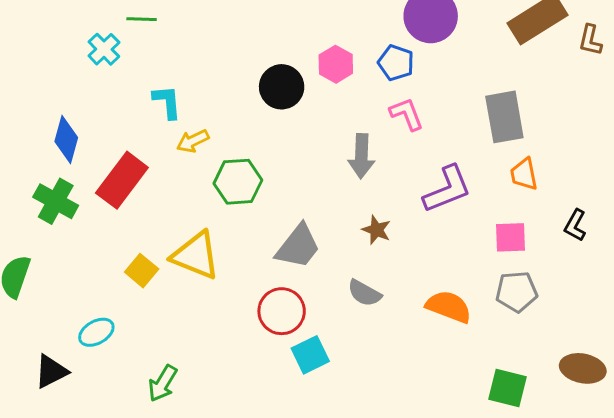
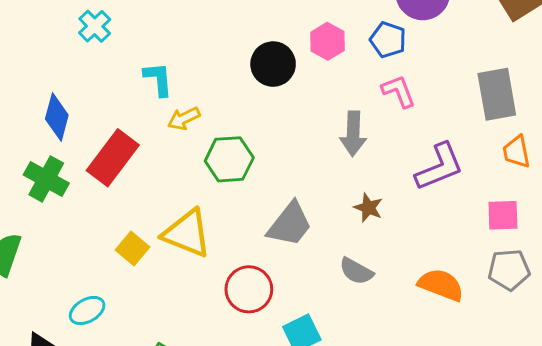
red circle: (282, 311) -> (249, 289), moved

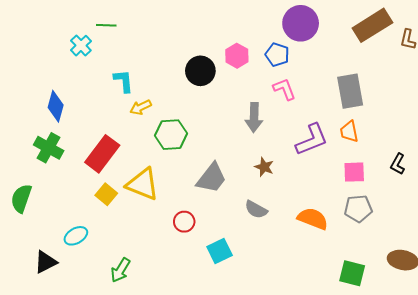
orange trapezoid: (517, 152) -> (349, 132), moved
red rectangle: (113, 158) -> (102, 154), moved
red circle: (249, 289) -> (184, 222), size x0.7

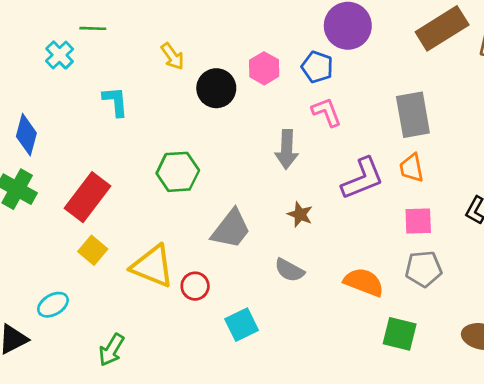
yellow arrow: (141, 107) -> (172, 56), moved, turned -100
yellow triangle: (143, 184) -> (153, 266), moved
green square: (352, 273) -> (400, 334), moved

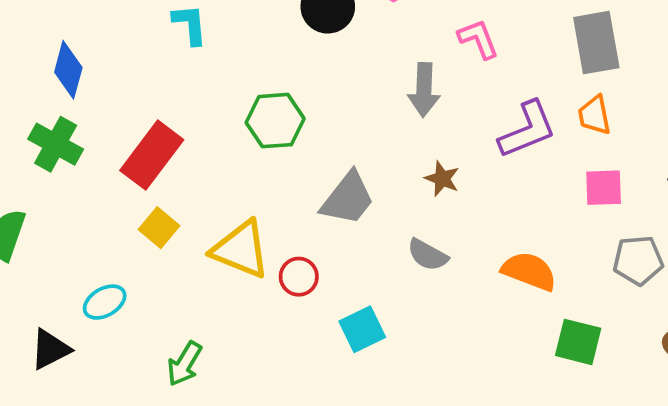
gray pentagon: (424, 269) -> (638, 260), moved

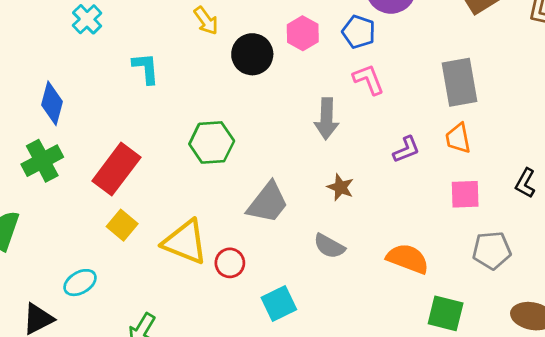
purple L-shape: (527, 130) -> (406, 149), size x0.6
green cross: (56, 144) -> (42, 161), turned 33

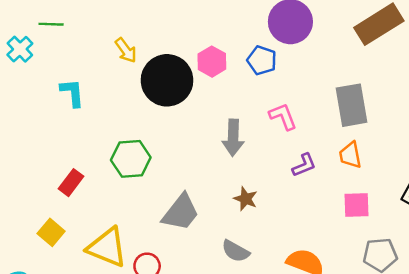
black circle: (252, 54) -> (167, 80), size x1.4
pink L-shape: (368, 79) -> (283, 116), moved
red rectangle: (116, 169) -> (71, 183), moved, size x0.6

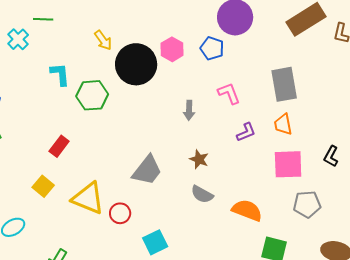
gray arrow: (233, 138) -> (189, 110), size x0.7
green hexagon: (131, 159) -> (92, 95), moved
pink square: (356, 205) -> (288, 164), size x1.4
gray semicircle: (236, 251) -> (202, 194), moved

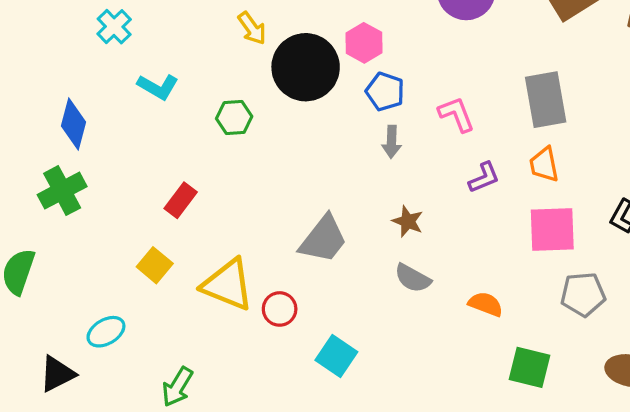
blue pentagon: (212, 48) -> (385, 92), moved
cyan L-shape: (60, 74) -> (158, 87), moved, turned 125
green hexagon: (92, 95) -> (234, 118), size x0.7
orange semicircle: (247, 210) -> (486, 304), size x0.7
cyan square: (155, 242) -> (336, 356), turned -30

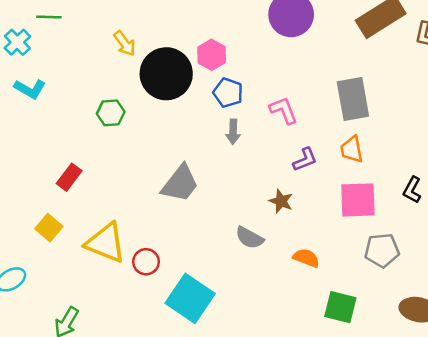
cyan L-shape: (158, 87) -> (30, 89), moved
brown star: (408, 221) -> (281, 201), moved
gray trapezoid: (323, 239) -> (180, 184), moved
cyan square: (336, 356) -> (190, 298), size x1.5

